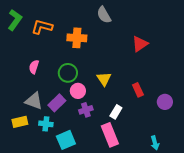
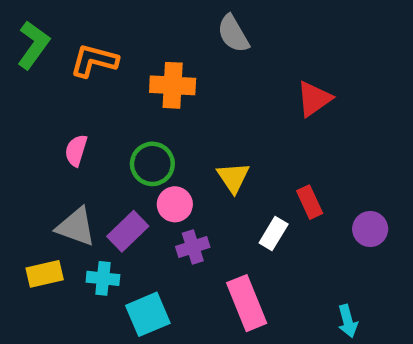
white rectangle: (116, 112) -> (274, 233), moved

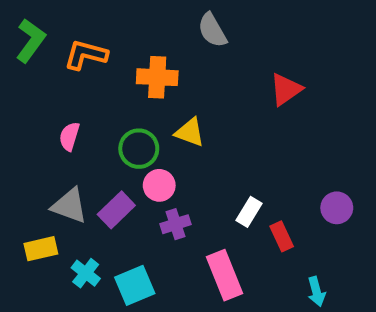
yellow triangle: (233, 177) -> (190, 132), moved, turned -36
red rectangle: (310, 202) -> (282, 236), moved
cyan cross: (103, 278) -> (86, 273), moved, turned 32

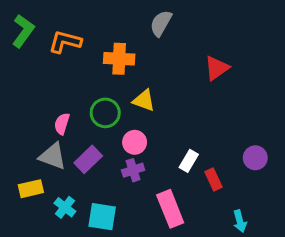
gray semicircle: (212, 30) -> (161, 23), turned 60
pink semicircle: (69, 136) -> (62, 124), moved
pink circle: (159, 185) -> (135, 142), moved
cyan square: (135, 285) -> (102, 217), turned 32

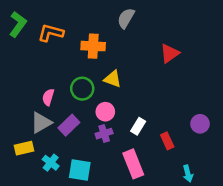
gray triangle: (53, 156) -> (41, 123), turned -50
white rectangle: (189, 161) -> (138, 126), moved

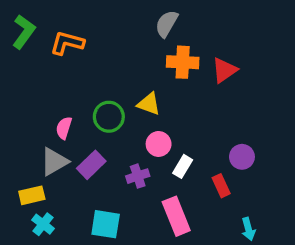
orange cross: (93, 46) -> (183, 62), moved
pink circle: (105, 112) -> (159, 144), moved
purple circle: (200, 124) -> (242, 157), moved
cyan cross: (51, 163) -> (43, 224), moved

